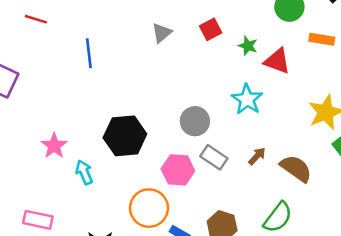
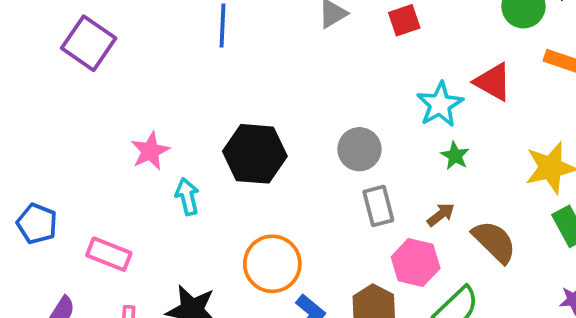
green star: (248, 46) -> (455, 156), moved
cyan star: (247, 99) -> (440, 104), moved
gray rectangle: (214, 157) -> (378, 206), turned 32
pink hexagon: (178, 170) -> (416, 263), moved

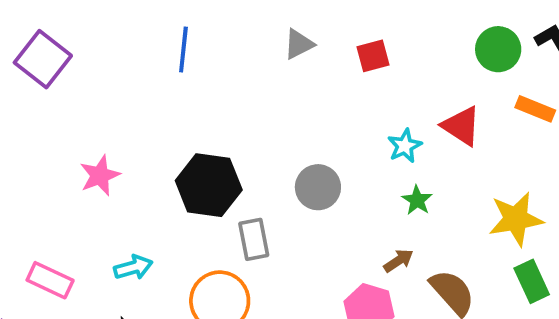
cyan star: (440, 104) -> (405, 146), size x0.7
cyan arrow: (187, 197) -> (133, 267), moved, turned 84
gray rectangle: (378, 206) -> (254, 239), moved

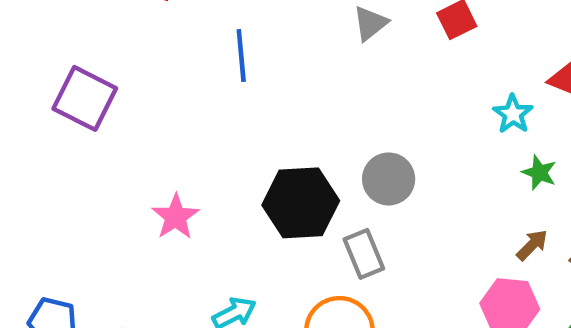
gray circle: (318, 187) -> (389, 179), moved

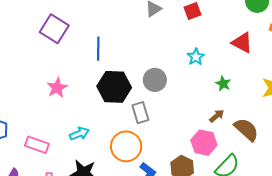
blue line: (241, 55) -> (98, 49), moved
purple square: (85, 98) -> (54, 29), moved
cyan star: (513, 114) -> (196, 57), moved

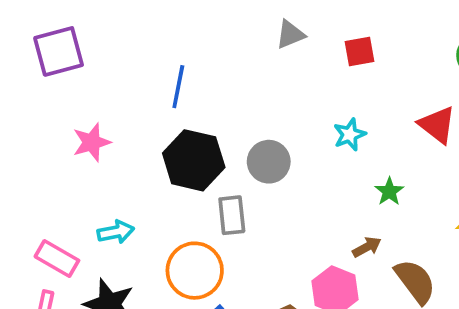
purple square: (54, 29) -> (59, 51), moved, turned 32
pink rectangle: (37, 145) -> (57, 259), moved

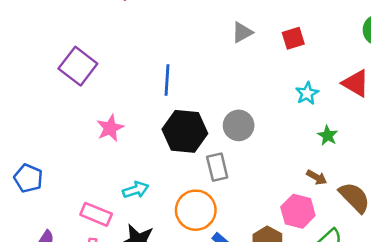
purple square: (59, 51) -> (78, 66), turned -30
cyan star: (350, 135) -> (307, 93), moved
brown arrow: (367, 247) -> (317, 177), turned 66

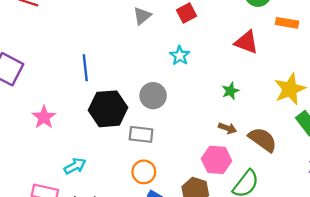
cyan star: (307, 93) -> (180, 56), moved
green star: (328, 136) -> (230, 91), turned 30
gray rectangle: (217, 167) -> (141, 134), turned -60
orange circle: (196, 210) -> (144, 172), moved, size x0.7

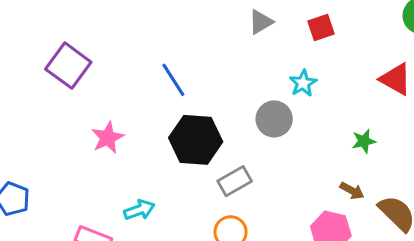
blue line: (85, 68) -> (173, 80), turned -35
gray circle: (153, 96) -> (274, 119), moved
gray rectangle: (141, 134) -> (235, 181), turned -45

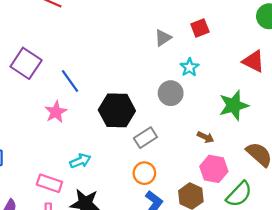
gray triangle: (261, 22) -> (163, 38), moved
blue line: (173, 80) -> (70, 81), moved
green star: (364, 141) -> (234, 105), size x1.8
brown arrow: (352, 191) -> (206, 137), moved

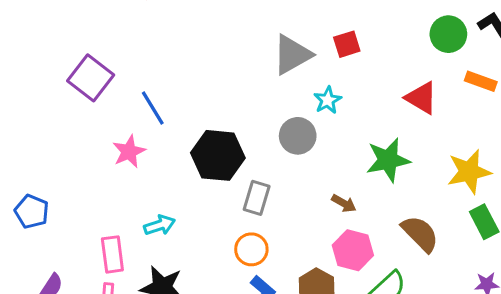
gray triangle: (163, 38) -> (292, 55), size x1.6
gray rectangle: (145, 138) -> (257, 198), turned -45
pink rectangle: (49, 183) -> (112, 254), turned 60

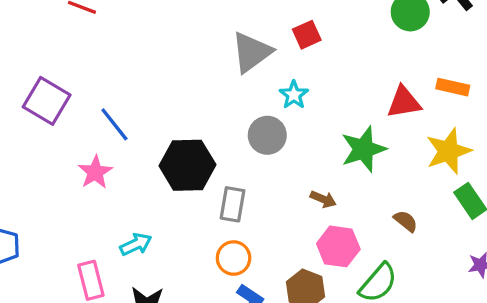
orange rectangle: (481, 81) -> (453, 87), moved
red triangle: (421, 98) -> (404, 102), moved, turned -33
brown semicircle: (420, 234) -> (406, 221), size x0.6

